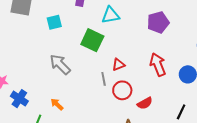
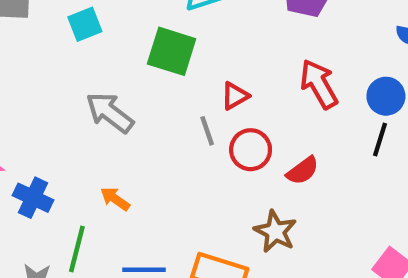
black line: (181, 112) -> (380, 139), moved

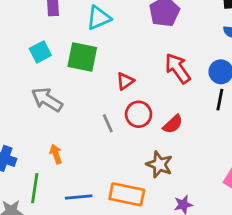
cyan square: (85, 24) -> (40, 52), moved
gray line: (207, 131) -> (108, 123), moved
orange arrow: (115, 199) -> (56, 154), turned 42

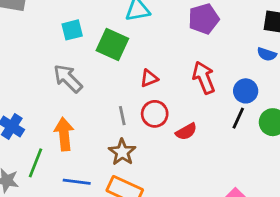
orange arrow: (56, 154) -> (64, 134), size x1.6
brown star: (159, 164) -> (122, 152), moved

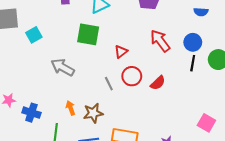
cyan square: (72, 30) -> (34, 35), moved
orange arrow: (64, 134) -> (71, 108), size x0.6
brown star: (122, 152) -> (93, 113), moved, turned -30

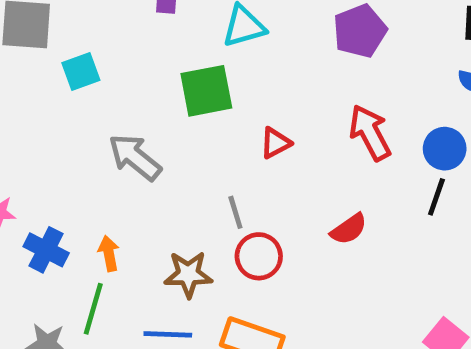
green square: (88, 34) -> (206, 91), turned -30
red circle: (132, 76) -> (259, 256), moved
orange arrow: (71, 108) -> (109, 253), moved

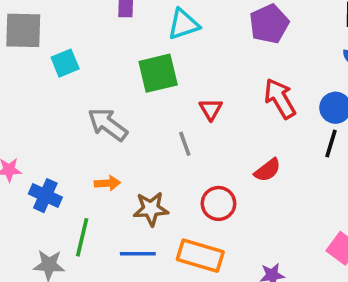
red triangle: (275, 143) -> (211, 109), turned -30
gray line: (235, 212) -> (185, 144), moved
orange arrow: (109, 253) -> (107, 183), moved, turned 100
red circle: (259, 256) -> (218, 203), moved

